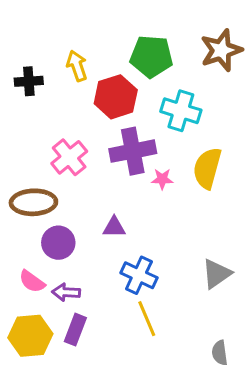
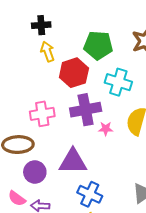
black cross: (29, 81) -> (41, 25), moved
pink cross: (69, 157) -> (42, 114), turned 30
purple triangle: (114, 227) -> (73, 161), size x1.8

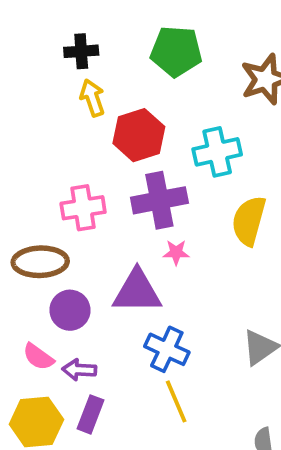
green pentagon: (98, 45) -> (176, 51), moved
cyan cross: (118, 82) -> (217, 152), turned -30
pink star: (106, 129) -> (176, 252), moved

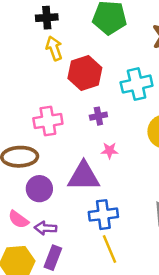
purple cross: (159, 200) -> (98, 116), size x0.5
blue cross: (167, 349) -> (103, 215), turned -32

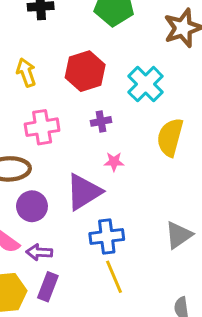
yellow arrow: (54, 48) -> (26, 73), moved
cyan cross: (137, 84) -> (146, 84), turned -32
purple triangle: (84, 176) -> (84, 192), turned -32

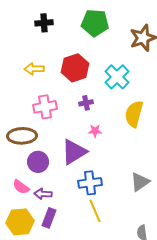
yellow arrow: (26, 73) -> (34, 69), turned -72

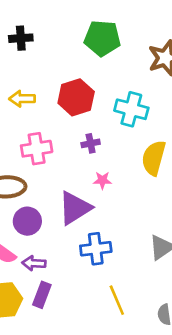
black cross: (44, 23) -> (21, 38), moved
cyan cross: (117, 77) -> (131, 109), turned -30
yellow line: (95, 211) -> (117, 300), moved

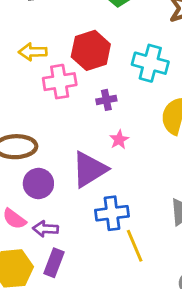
pink cross: (37, 149) -> (60, 82), moved
pink star: (102, 180) -> (119, 140), turned -30
yellow line: (117, 300) -> (135, 246), moved

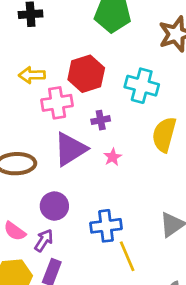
purple triangle: (89, 169) -> (70, 149), moved
purple circle: (38, 183) -> (54, 206), moved
purple arrow: (45, 229) -> (44, 240), turned 120

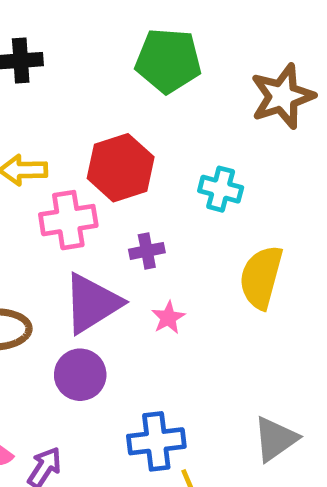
cyan cross: (142, 86) -> (221, 189), size x0.7
purple circle: (54, 206) -> (80, 375), moved

